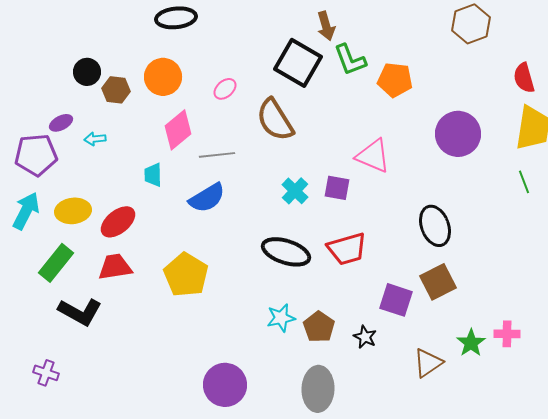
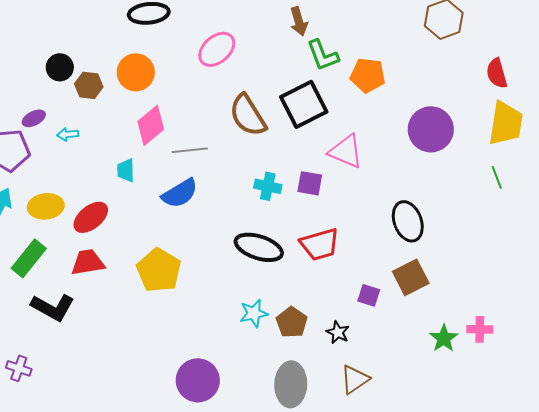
black square: (298, 63) -> (304, 104), moved, turned 33
pink ellipse: (225, 89) -> (217, 49), moved, size x1.6
cyan cross: (295, 191) -> (268, 186), turned -32
purple square: (396, 300) -> (369, 295), size x0.7
brown triangle: (428, 363) -> (355, 379), moved

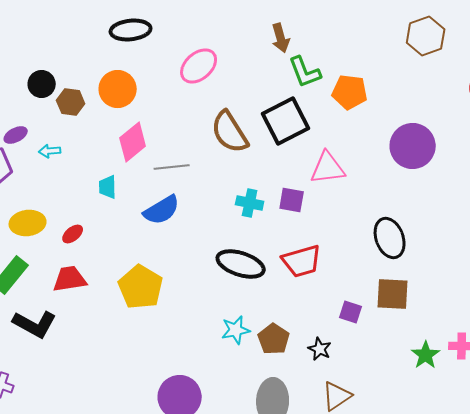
pink triangle: (346, 151) -> (328, 168), turned -30
red ellipse: (91, 217) -> (73, 234), size x0.6
brown square: (411, 277) -> (393, 294), turned 30

